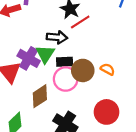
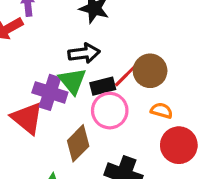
red line: (80, 22) -> (127, 74), moved
orange semicircle: (108, 69) -> (162, 111), moved
brown circle: (83, 70) -> (150, 71), moved

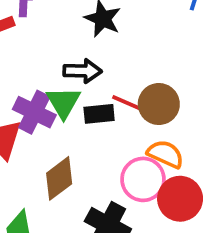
red line: (127, 74) -> (130, 104), turned 60
pink circle: (110, 111) -> (143, 179), moved
orange semicircle: (162, 111) -> (165, 154), size x1.4

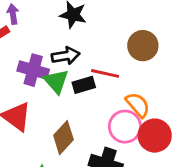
brown circle: (159, 104) -> (143, 46), moved
purple cross: (34, 112) -> (33, 70), moved
orange semicircle: (165, 154) -> (138, 105), turned 36

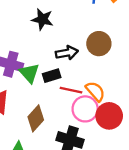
black arrow: (66, 56) -> (67, 53), moved
red line: (105, 73) -> (71, 90), moved

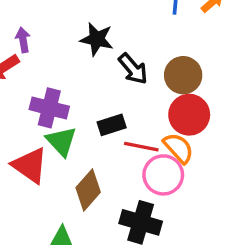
black arrow: (67, 53) -> (133, 69), moved, turned 60
green triangle: (29, 73) -> (61, 141), moved
red circle: (109, 116) -> (189, 115), moved

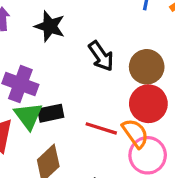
black star: (97, 39) -> (50, 26), moved
black rectangle: (112, 125) -> (51, 113), moved
pink circle: (163, 175) -> (148, 155), moved

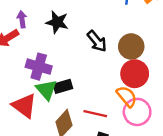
red line: (101, 128) -> (95, 114), moved

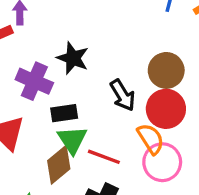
black star: (57, 22) -> (73, 58), moved
black arrow: (97, 41) -> (123, 95), moved
green triangle: (46, 90) -> (72, 140), moved

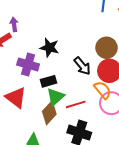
green triangle: (72, 140) -> (55, 97), turned 30
red line: (104, 157) -> (76, 104), turned -30

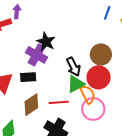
purple cross: (28, 64) -> (36, 55), moved
black rectangle: (48, 81) -> (28, 77), moved
green triangle: (55, 97) -> (76, 84), moved

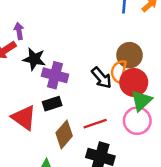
black star: (46, 42) -> (34, 59), moved
green triangle: (76, 84) -> (141, 101), moved
orange semicircle: (88, 94) -> (119, 71), moved, turned -126

